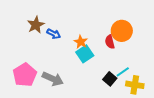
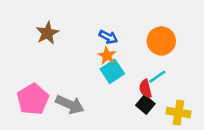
blue arrow: (54, 34) -> (108, 37), moved
red semicircle: (110, 42) -> (145, 89), moved
cyan line: (123, 72) -> (157, 77), moved

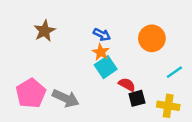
cyan line: (157, 77) -> (174, 72), moved
red semicircle: (145, 89) -> (127, 85), moved, turned 133
black square: (145, 105) -> (137, 98), turned 35

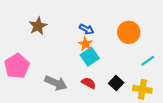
red semicircle: (127, 85) -> (89, 83), moved
pink pentagon: (31, 93) -> (17, 66), moved
black square: (137, 98) -> (116, 83), turned -32

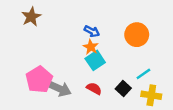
brown star: (38, 26) -> (31, 17), moved
cyan line: (148, 61) -> (143, 74), moved
pink pentagon: (17, 66) -> (39, 80), moved

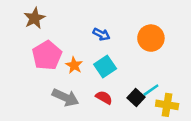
orange star: (91, 47) -> (74, 65), moved
cyan line: (143, 74) -> (151, 90), moved
pink pentagon: (39, 80) -> (47, 55), moved

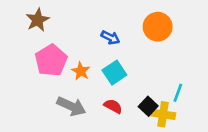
orange circle: (151, 38) -> (158, 27), moved
cyan line: (151, 90) -> (178, 93), moved, turned -35
yellow cross: (167, 105) -> (163, 114), moved

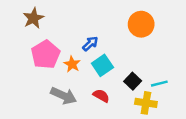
blue arrow: (110, 37) -> (90, 44), moved, turned -70
cyan line: (178, 93) -> (159, 84), turned 56
black square: (148, 106) -> (133, 81), moved

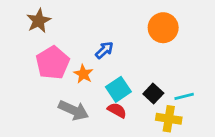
cyan square: (102, 65) -> (118, 89), moved

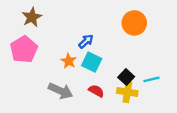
pink pentagon: (53, 63) -> (24, 49), moved
cyan square: (118, 89) -> (92, 62), moved, turned -30
yellow cross: (169, 119) -> (127, 92), moved

